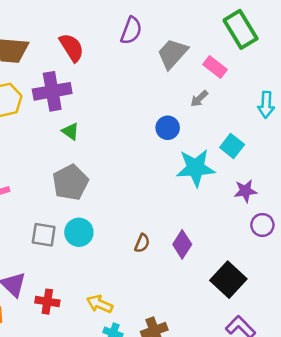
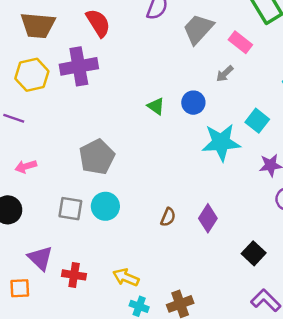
green triangle: (70, 131) -> (156, 106), moved
black square: (228, 280) -> (254, 253), size x0.7

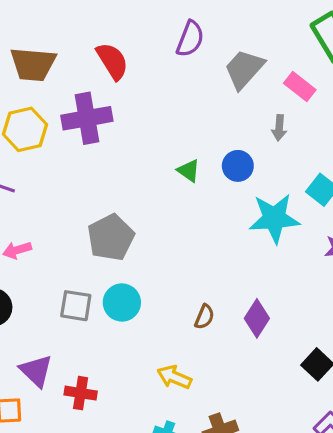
gray arrow: (225, 74) -> (279, 128), turned -42
yellow arrow: (126, 277) -> (174, 377), moved

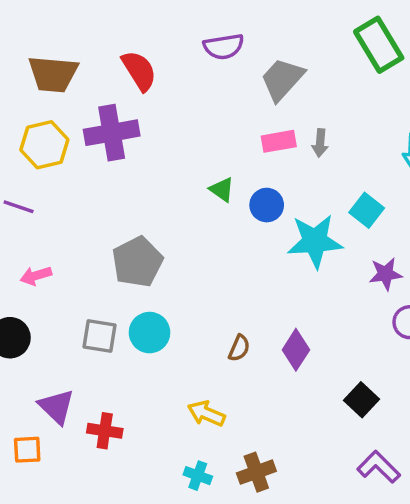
purple semicircle: (190, 39) -> (224, 47), turned 60
pink rectangle: (300, 86) -> (279, 141), moved, turned -48
blue circle: (238, 166) -> (267, 205), moved

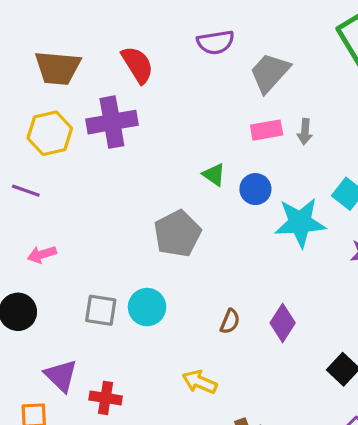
gray pentagon: (137, 262) -> (177, 234), moved

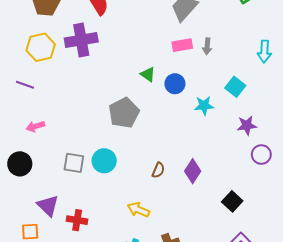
cyan star: (300, 223) -> (204, 106), size x0.6

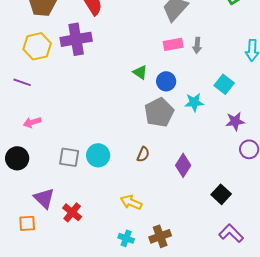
gray pentagon: (124, 113) -> (159, 112), moved
brown semicircle: (158, 170) -> (143, 154), moved
red cross: (77, 220) -> (72, 212), turned 30

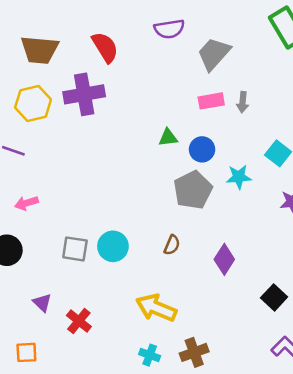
green triangle: (140, 72) -> (168, 138), turned -42
purple triangle: (44, 198) -> (42, 303), size x0.7
yellow arrow: (131, 202) -> (156, 308), size x1.4
orange square: (27, 223) -> (26, 352), moved

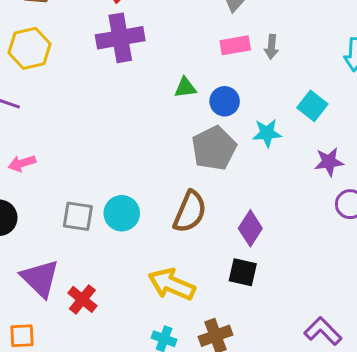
purple cross: (84, 94) -> (120, 38), moved
brown semicircle: (172, 245) -> (190, 212), size x1.8
black square: (274, 297) -> (243, 272), moved, turned -30
purple triangle: (42, 303) -> (40, 278), size x1.8

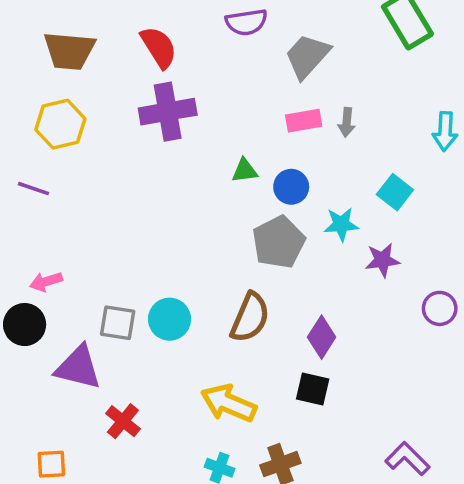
purple star: (329, 162) -> (382, 260), moved
pink arrow: (22, 163) -> (46, 282), moved
purple triangle: (40, 278) -> (78, 367), moved, turned -30

